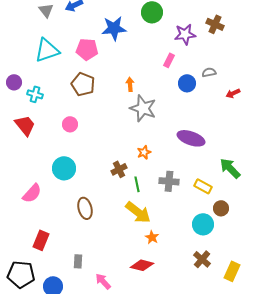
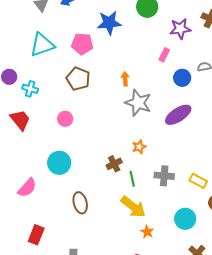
purple ellipse: (191, 138) -> (178, 115), moved, turned -52
cyan circle: (203, 224) -> (185, 219), moved

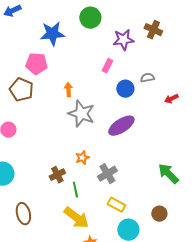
pink pentagon: (82, 44) -> (36, 64), moved
gray cross: (164, 176) -> (107, 174), moved, turned -36
yellow rectangle: (198, 181) -> (116, 205), moved

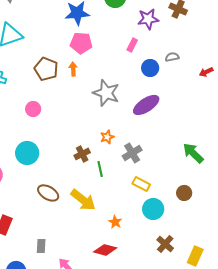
pink pentagon: (36, 64) -> (81, 43), moved
orange arrow: (68, 90) -> (73, 69), moved
red arrow: (171, 99) -> (206, 72), moved
brown ellipse: (23, 214) -> (48, 193), turned -45
yellow arrow: (76, 218) -> (83, 200), moved

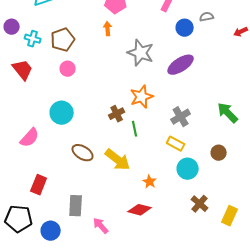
brown pentagon: (46, 69) -> (63, 40), moved, turned 30
orange star: (107, 137) -> (142, 97), size x1.6
gray cross: (132, 153) -> (181, 117), moved
gray rectangle: (41, 246) -> (76, 206), size x1.5

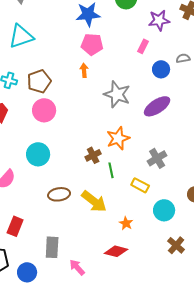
pink circle: (68, 69) -> (44, 110), size x1.5
yellow rectangle: (176, 144) -> (140, 185), moved
brown ellipse: (83, 153) -> (59, 194), turned -40

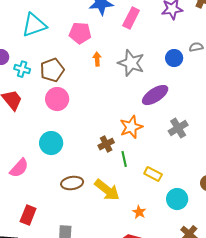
pink pentagon: (92, 44) -> (80, 33), moved
pink rectangle: (143, 46) -> (131, 18), moved, size x1.5
gray star: (117, 94) -> (131, 63), moved
purple ellipse: (157, 106) -> (155, 95), moved
gray cross: (157, 158) -> (178, 128), moved

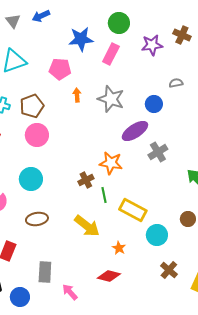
blue circle: (174, 58) -> (154, 104), moved
orange star: (131, 127) -> (111, 163), turned 30
gray cross: (178, 128) -> (158, 152), moved
yellow rectangle: (153, 174) -> (133, 210), size x1.5
brown ellipse: (72, 183) -> (37, 219), moved

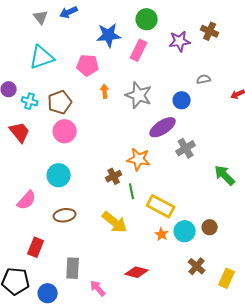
brown circle: (188, 219) -> (210, 227), moved
orange star: (119, 248) -> (162, 234), moved

